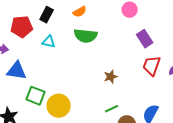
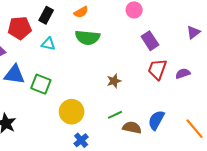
green square: (36, 96) -> (41, 84), moved
yellow circle: (59, 106) -> (72, 112), moved

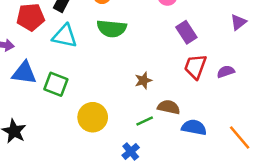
cyan triangle: (48, 44) -> (65, 36), size x1.5
blue semicircle: (156, 120) -> (194, 127), turned 72
brown semicircle: (132, 128) -> (169, 107), moved
blue cross: (81, 140) -> (131, 151), moved

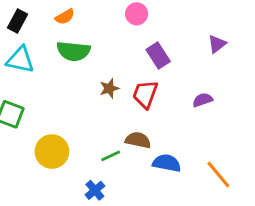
red trapezoid: (195, 67) -> (145, 94), moved
brown star: (143, 80) -> (109, 88), moved

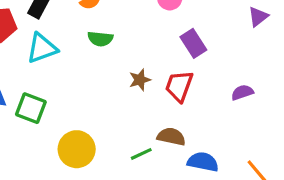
purple triangle: (217, 44) -> (258, 17), moved
green semicircle: (73, 51) -> (100, 39), size x0.7
cyan triangle: (20, 60) -> (42, 48), turned -32

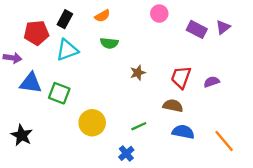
purple rectangle: (193, 43) -> (197, 29), moved, turned -30
red trapezoid: (179, 86) -> (181, 77), moved
brown semicircle: (171, 137) -> (173, 106), moved

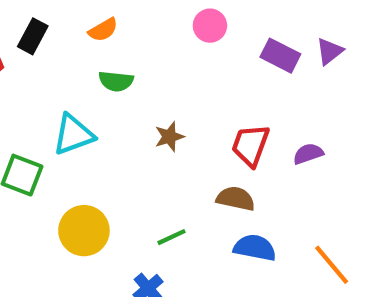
cyan triangle: (67, 50) -> (73, 135), moved

